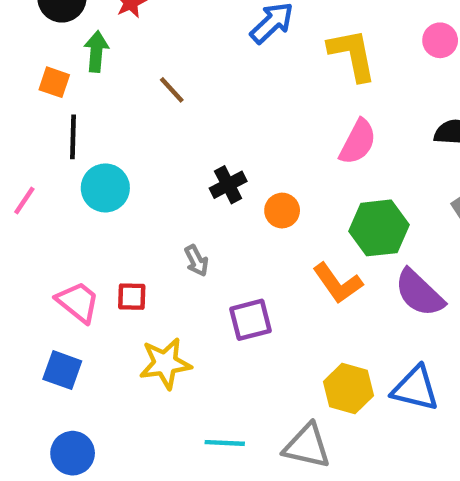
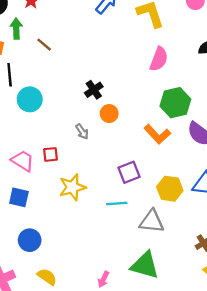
brown line: (172, 90) -> (44, 45), moved
orange circle: (282, 211) -> (109, 114), moved
purple square: (250, 320) -> (129, 172), moved
cyan line: (225, 443) -> (117, 203), moved

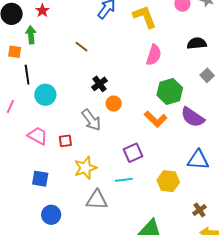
brown line: (44, 45) -> (81, 47), moved
gray arrow: (82, 132) -> (91, 120), size x1.6
pink trapezoid: (23, 161) -> (38, 136), moved
yellow hexagon: (170, 189) -> (168, 181), moved
gray triangle: (152, 221) -> (97, 200), moved

